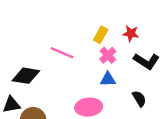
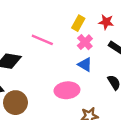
blue triangle: (108, 79) -> (85, 65), turned 32

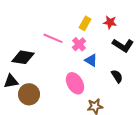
pink cross: (85, 42) -> (79, 44), moved
pink ellipse: (67, 90) -> (75, 83), turned 65

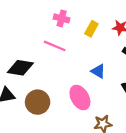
pink cross: (79, 44) -> (62, 18), moved, turned -32
brown circle: (29, 94) -> (38, 102), moved

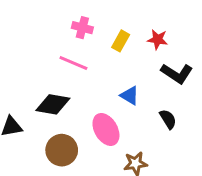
black diamond: (20, 68) -> (53, 104), moved
brown circle: (38, 102) -> (62, 150), moved

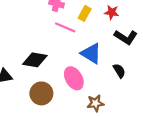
pink line: (73, 63) -> (65, 27), moved
blue triangle: (130, 96) -> (91, 53), size x1.5

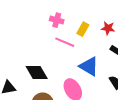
black diamond: (35, 60) -> (37, 72), turned 50

